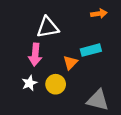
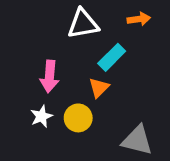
white triangle: (48, 27) -> (83, 24), moved
cyan rectangle: (91, 50) -> (112, 57), moved, turned -30

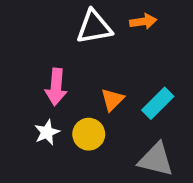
orange arrow: (139, 19) -> (143, 21), moved
cyan rectangle: (112, 57) -> (158, 103), moved

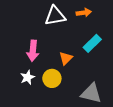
cyan rectangle: (158, 103) -> (92, 43), moved

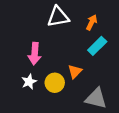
orange arrow: (84, 13) -> (92, 22), moved, turned -56
orange triangle: (66, 58) -> (75, 72), moved

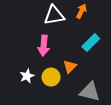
orange arrow: (92, 22) -> (81, 11), moved
pink arrow: (35, 54) -> (44, 46), moved

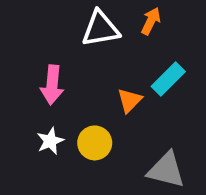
pink arrow: (44, 46) -> (52, 85), moved
orange triangle: (70, 67) -> (130, 100), moved

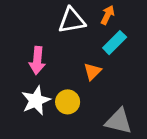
cyan rectangle: (168, 79) -> (115, 43), moved
white star: (50, 141) -> (36, 101), size x1.5

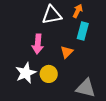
cyan rectangle: (115, 43) -> (83, 31), turned -30
pink arrow: (37, 60) -> (38, 44), moved

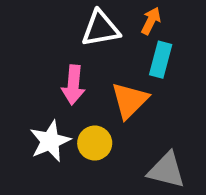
orange triangle: (67, 52) -> (130, 100), size x1.5

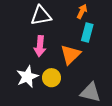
white triangle: (101, 29) -> (41, 16), moved

